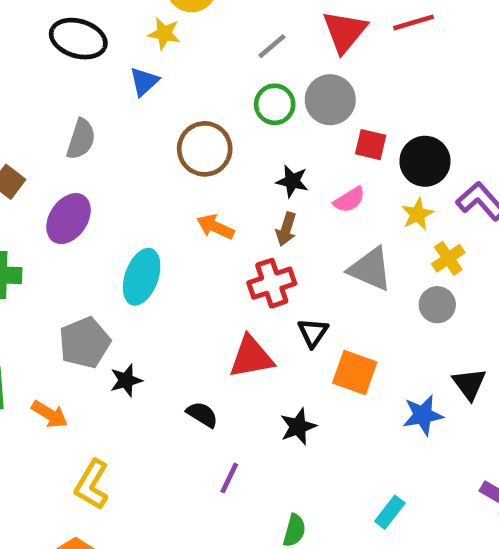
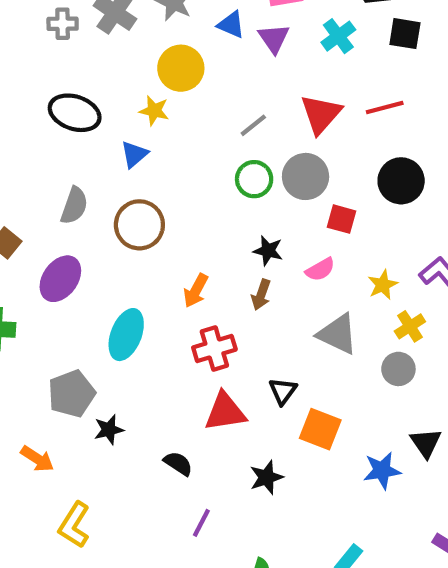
brown circle: (205, 149) -> (139, 225), moved
black circle: (425, 161) -> (401, 181), moved
orange arrow: (215, 227) -> (196, 291), turned -88
red cross: (272, 283) -> (214, 349), moved

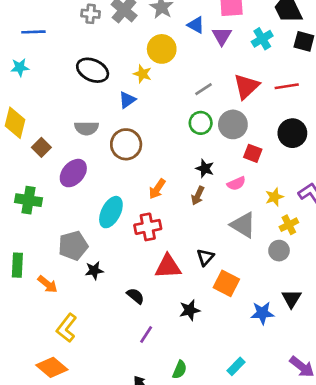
gray semicircle: (74, 206) -> (86, 128), turned 65
red cross: (214, 349) -> (148, 227), moved

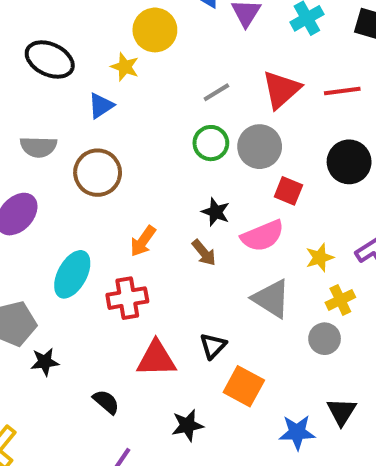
pink semicircle: (236, 183) -> (263, 236), size x1.5
brown arrow: (198, 196) -> (204, 253), turned -66

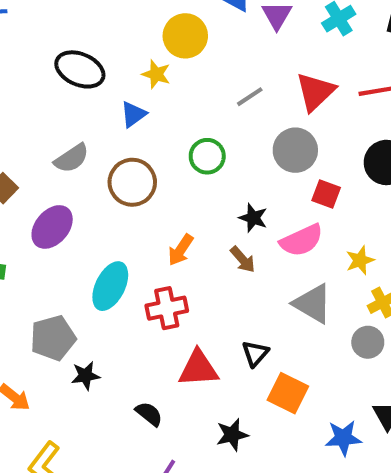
green circle: (211, 143) -> (207, 156), moved
gray semicircle: (38, 147) -> (72, 158), turned -33

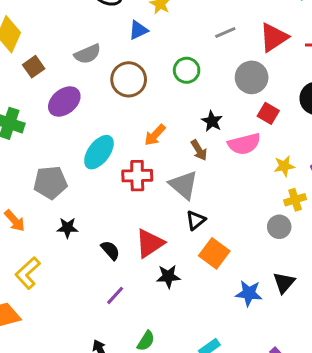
gray triangle: (313, 304) -> (184, 185), moved
red triangle: (198, 368) -> (150, 243), moved, turned -40
black star: (86, 376) -> (67, 228), moved

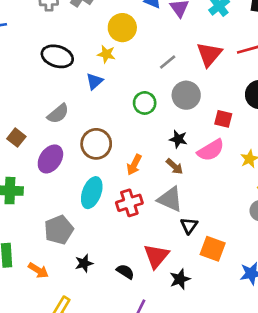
gray circle: (252, 77) -> (186, 95), moved
brown circle: (129, 79) -> (96, 144), moved

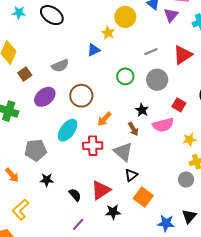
black ellipse: (57, 56) -> (52, 15), moved

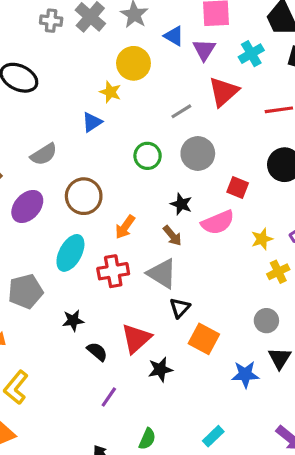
red triangle: (183, 55) -> (224, 92), moved
gray circle: (186, 179) -> (266, 321), moved
black star: (47, 180) -> (73, 321), moved

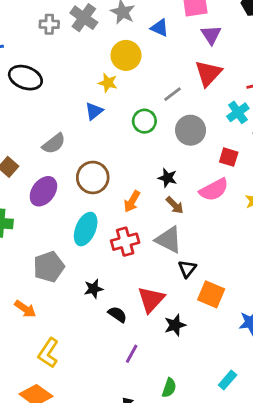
purple triangle: (204, 50) -> (211, 35), moved
cyan cross: (251, 54) -> (238, 112), moved
green circle: (148, 156) -> (144, 121), moved
black star: (181, 204) -> (167, 178), moved

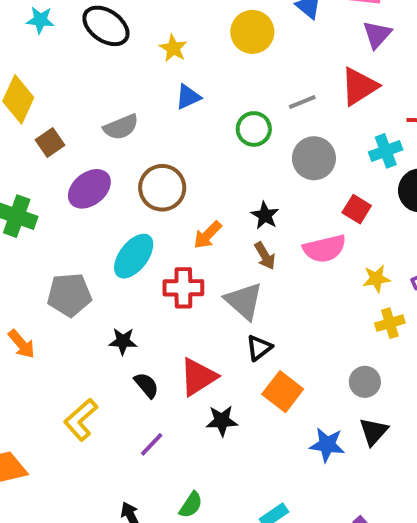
yellow star: (108, 83) -> (173, 48), moved
yellow L-shape: (48, 353) -> (81, 420), moved

